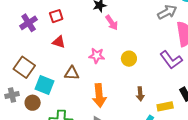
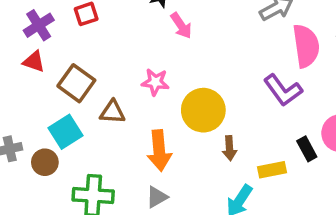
red triangle: (59, 42) -> (34, 62), moved
yellow circle: (129, 59) -> (203, 110), moved, size x1.6
brown square: (24, 67) -> (76, 83), moved
cyan square: (44, 85) -> (65, 132), turned 36

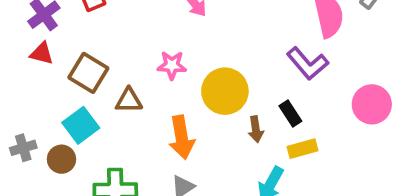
black rectangle: (307, 149) -> (290, 114), moved

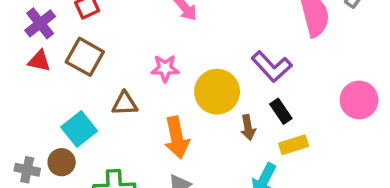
purple L-shape: (307, 63) -> (272, 67), moved
brown square: (88, 73) -> (85, 57), moved
gray cross: (23, 148) -> (27, 170), moved, turned 30

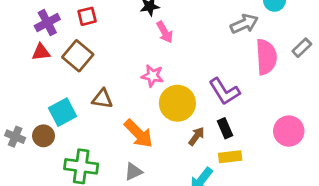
red triangle: (39, 61) -> (41, 52), turned -30
pink star: (165, 68) -> (152, 76), moved
brown arrow: (248, 127) -> (197, 136), turned -144
orange arrow: (177, 138) -> (138, 134), turned -44

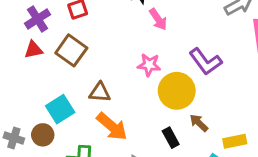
purple L-shape: (224, 91) -> (206, 62), moved
black rectangle: (225, 128) -> (171, 138), moved
orange arrow: (138, 134) -> (112, 127), moved
brown arrow: (197, 136) -> (199, 123), turned -78

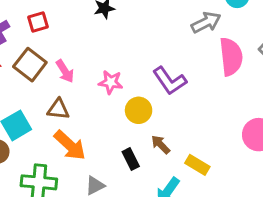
pink arrow: (158, 19) -> (65, 71), moved
yellow circle: (177, 91) -> (139, 110), size x0.7
yellow rectangle: (235, 141) -> (197, 165), turned 40

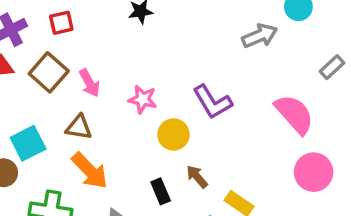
pink semicircle: (231, 57) -> (294, 114), moved, turned -39

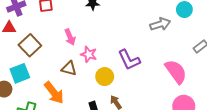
brown square: (49, 72) -> (30, 45), moved
pink arrow: (89, 83) -> (70, 37), moved
brown triangle: (79, 127) -> (69, 68), moved

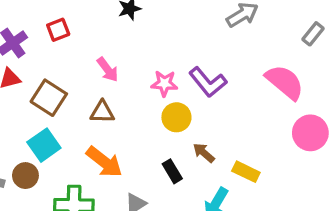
pink star: (89, 54) -> (164, 83), moved
brown triangle: (69, 68) -> (102, 112), moved

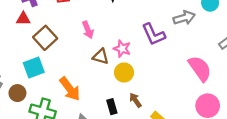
purple L-shape: (208, 82) -> (153, 34), moved
brown triangle: (102, 112) -> (101, 57), moved
brown circle: (25, 176) -> (17, 93), moved

